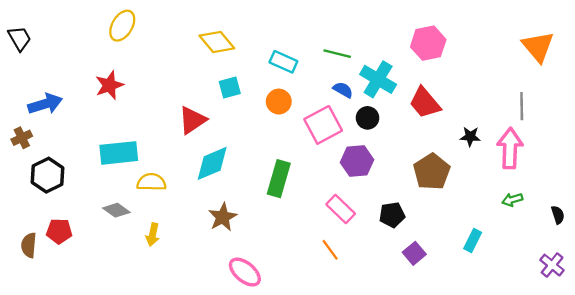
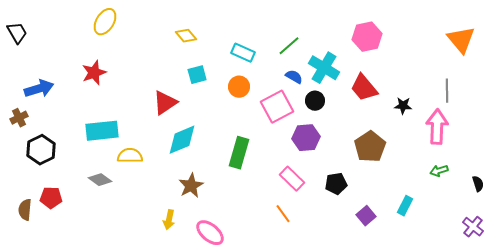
yellow diamond: (217, 42) -> (186, 36), size x0.7
green line: (337, 54) -> (289, 46), turned -55
black star: (470, 137) -> (403, 106), moved
yellow arrow: (153, 235) -> (169, 220), moved
purple square: (414, 253) -> (366, 216), moved

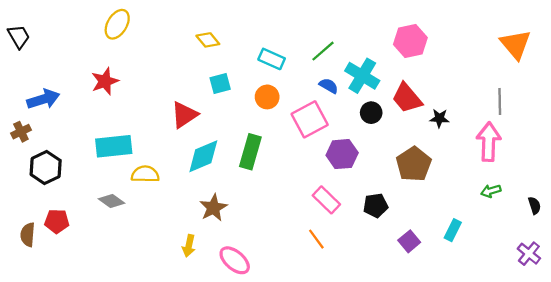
black circle: (315, 101) -> (371, 113), moved
black star: (403, 106) -> (439, 118), moved
green rectangle: (239, 153) -> (250, 152), moved

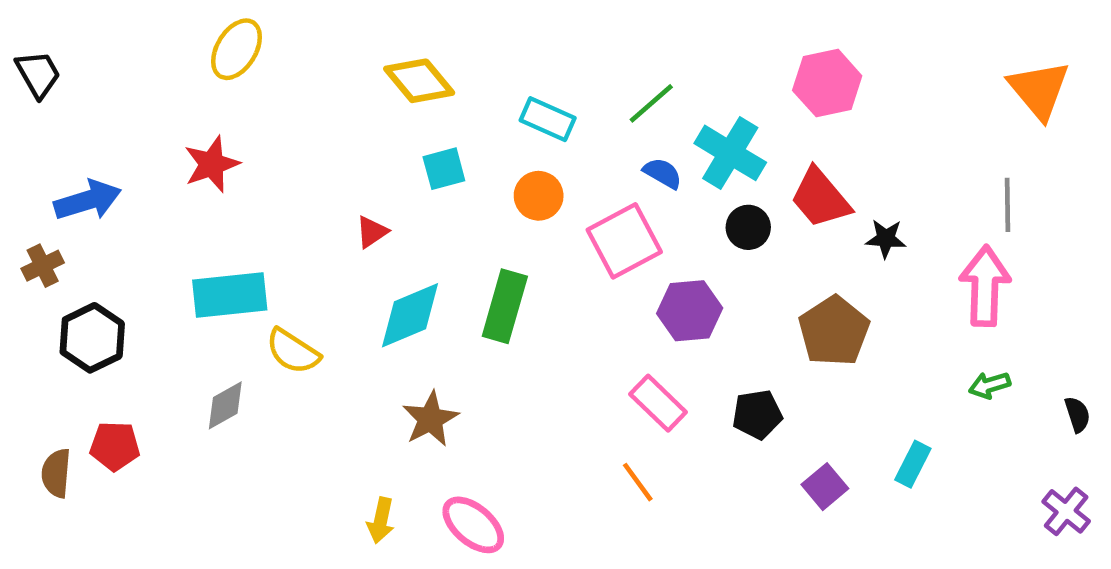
yellow diamond: (208, 40) -> (419, 81), size x1.4
red triangle: (184, 115) -> (372, 232), size x0.6
yellow semicircle: (145, 174) -> (293, 351), turned -148
gray diamond: (112, 201) -> (225, 405), turned -65
yellow arrow: (189, 246) -> (381, 520), moved

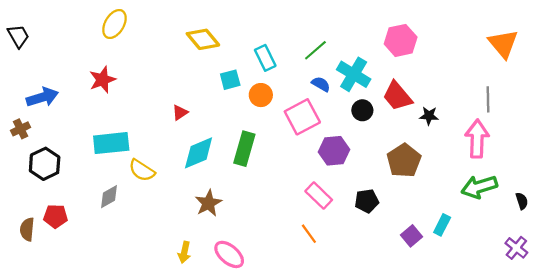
cyan rectangle: (548, 119) -> (265, 58), turned 40
cyan square: (444, 169) -> (230, 80), moved
green arrow: (989, 385) -> (479, 187), size x1.8
purple square: (825, 487) -> (412, 236), moved

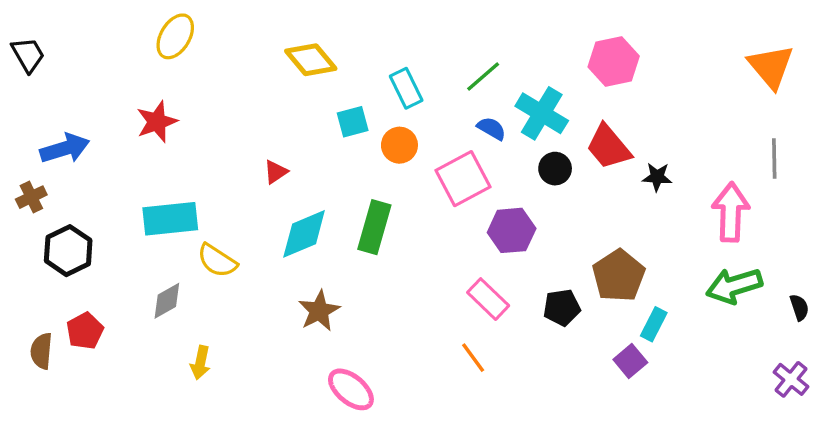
gray line: (488, 99) -> (774, 159), moved
brown pentagon: (404, 161) -> (619, 276), moved
red pentagon: (55, 216) -> (85, 331), turned -30
cyan rectangle: (442, 225) -> (654, 324), moved
yellow arrow: (184, 252) -> (200, 363), moved

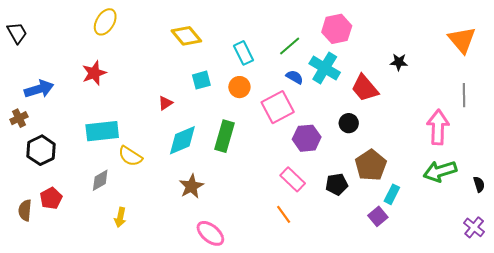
pink hexagon: (614, 61) -> (337, 29), moved
cyan square: (353, 122) -> (201, 80), moved
black circle: (555, 169) -> (349, 123), moved
black star: (657, 177) -> (399, 62), moved

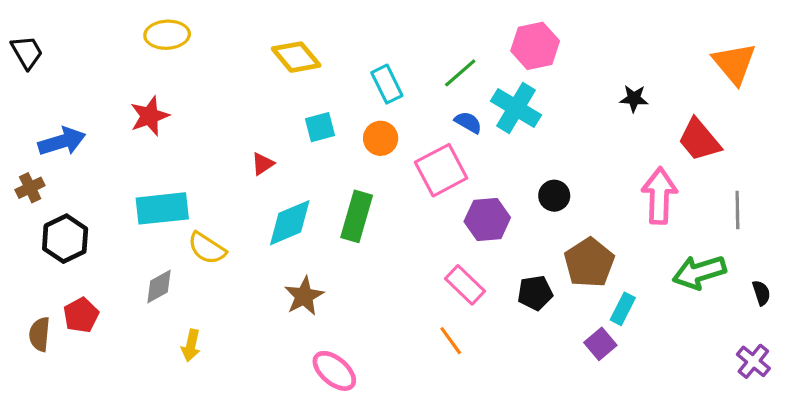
yellow ellipse: (105, 22) -> (167, 35), turned 56
red trapezoid: (365, 88) -> (699, 140), moved
gray line: (464, 95) -> (737, 210), moved
pink arrow: (438, 127) -> (659, 196), moved

